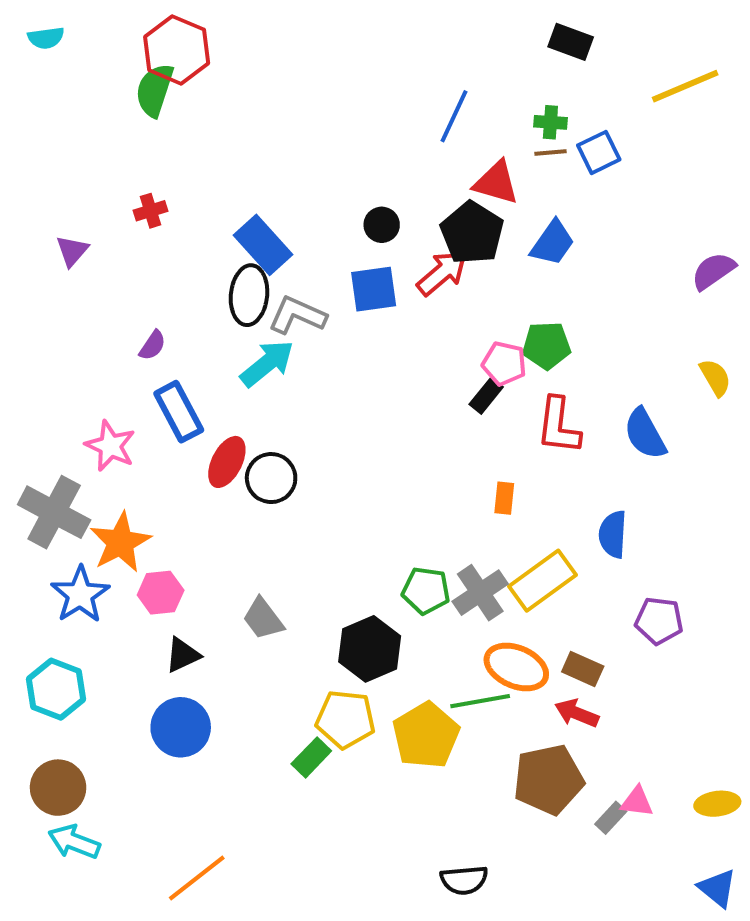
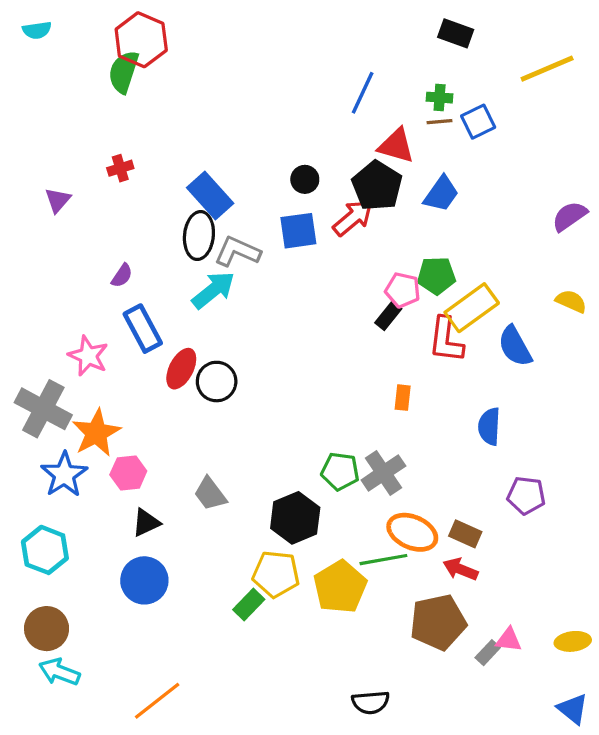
yellow semicircle: (715, 378) -> (571, 301), turned -36
yellow rectangle: (542, 581) -> (472, 308), moved

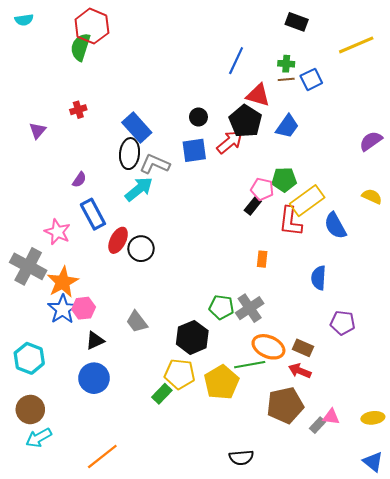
blue star: (64, 475) -> (63, 309), moved
cyan arrow: (59, 672) -> (39, 438), turned -50

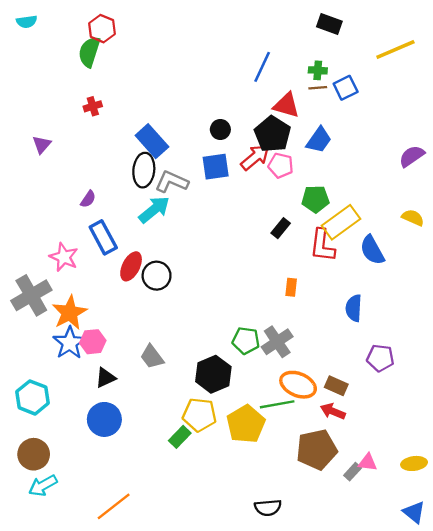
red hexagon: (92, 26) -> (102, 29), size x0.7
red cross: (78, 110) -> (93, 106), moved
pink pentagon: (262, 189) -> (281, 165), moved
gray cross: (28, 266) -> (31, 295), turned 32

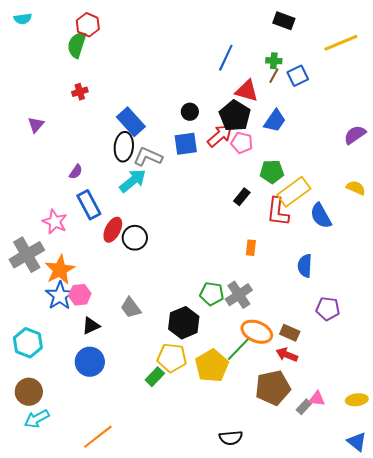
brown line: (318, 88) -> (274, 76), turned -56
green line: (277, 404) -> (239, 349), turned -36

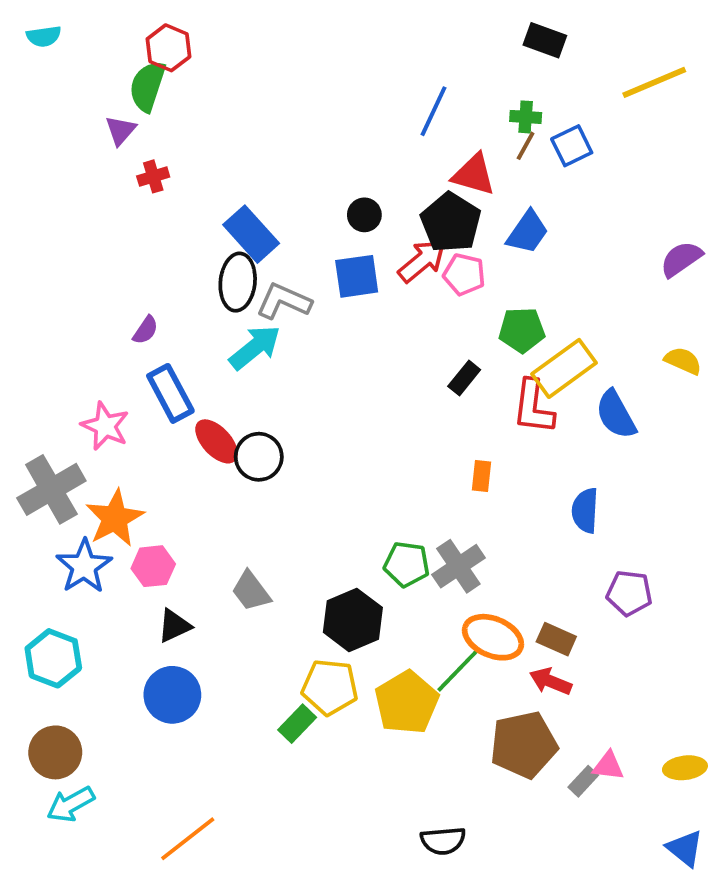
purple triangle: (36, 125) -> (121, 130), moved
red ellipse: (113, 230) -> (217, 441), turned -70
blue star: (60, 296) -> (84, 566), moved

